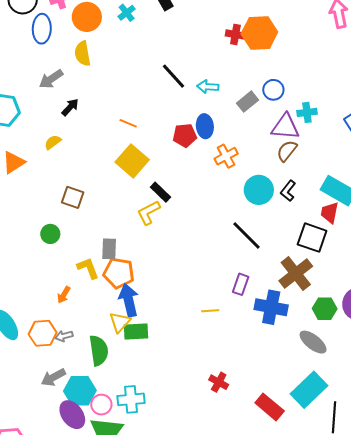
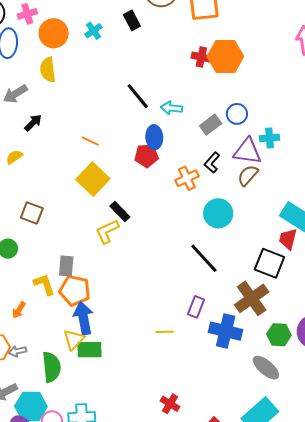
blue ellipse: (205, 126) -> (154, 137), moved
black L-shape: (288, 191) -> (212, 163), moved

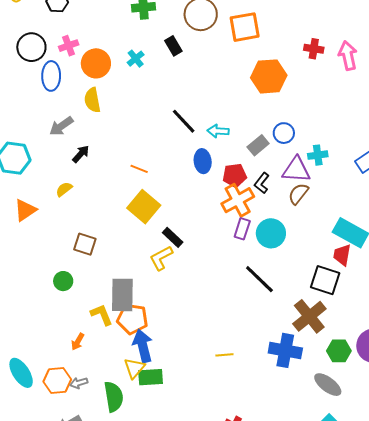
red cross: (201, 57) -> (314, 49), moved
red pentagon: (146, 156) -> (235, 175), moved
orange cross: (187, 178) -> (238, 200), size x1.4
gray rectangle: (66, 266) -> (122, 295), size x1.6
purple rectangle: (196, 307) -> (242, 229), moved

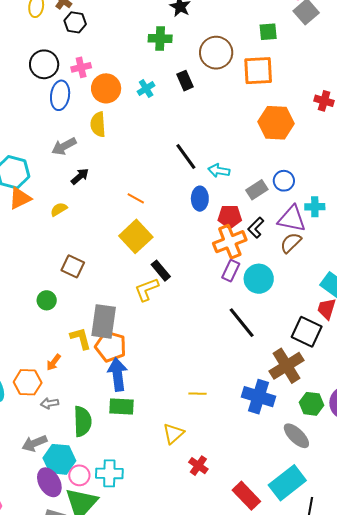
orange triangle: (25, 210) -> (20, 198), moved
yellow triangle: (134, 368) -> (173, 434), moved
orange hexagon: (57, 380) -> (28, 382), moved

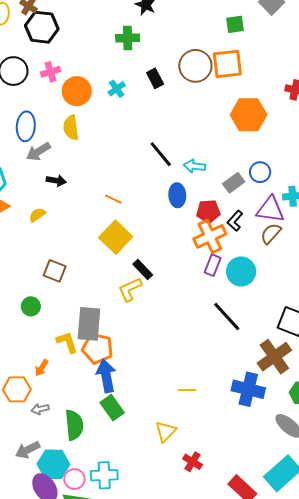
black hexagon: (75, 22) -> (42, 27), size x1.5
brown circle: (216, 53) -> (195, 66), moved
blue ellipse: (60, 95) -> (26, 126), moved
black arrow: (80, 176) -> (56, 181), turned 54
green rectangle: (121, 406) -> (112, 408), turned 55

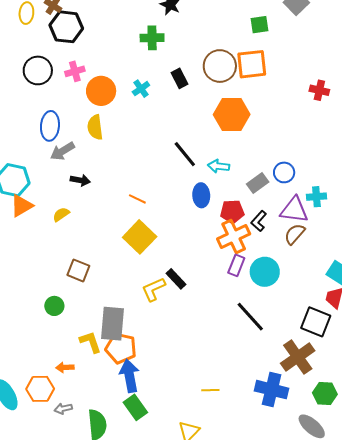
orange hexagon: (249, 115) -> (232, 114), moved
black rectangle: (143, 269) -> (176, 279), moved
orange arrow: (42, 368) -> (65, 367), turned 54

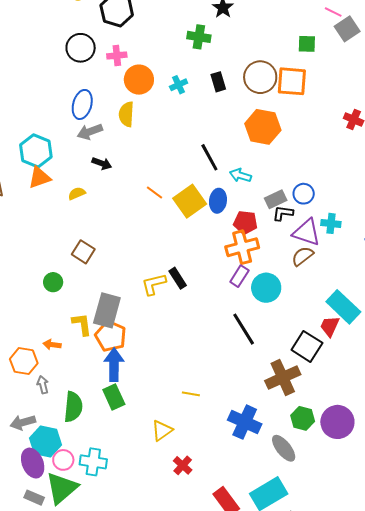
black L-shape: (259, 221) -> (283, 213), moved, turned 45
yellow square: (140, 237) -> (190, 201), moved
blue cross: (272, 390) -> (245, 422), moved
gray arrow: (63, 409) -> (43, 385), turned 78

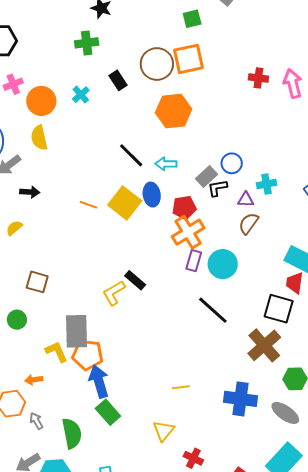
purple triangle: (307, 232) -> (246, 200), size x0.6

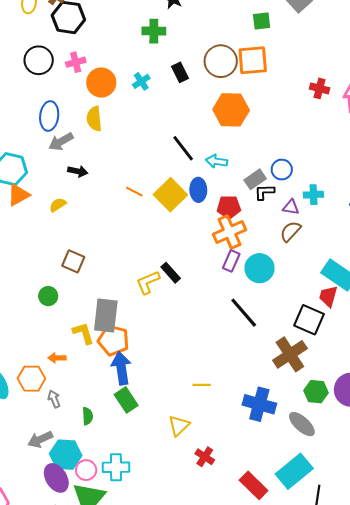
green semicircle: (72, 433) -> (88, 416), size x0.6

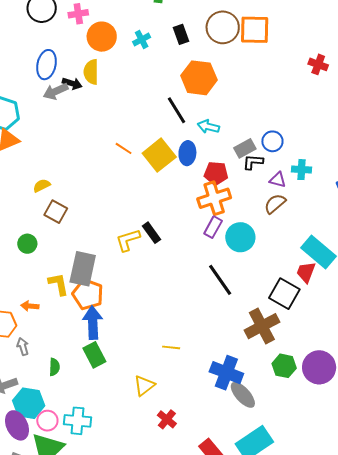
orange hexagon: (231, 110) -> (199, 78), moved
black arrow: (78, 171) -> (72, 84), moved
yellow semicircle: (58, 205) -> (42, 186), moved
gray ellipse: (302, 424) -> (243, 395), moved

